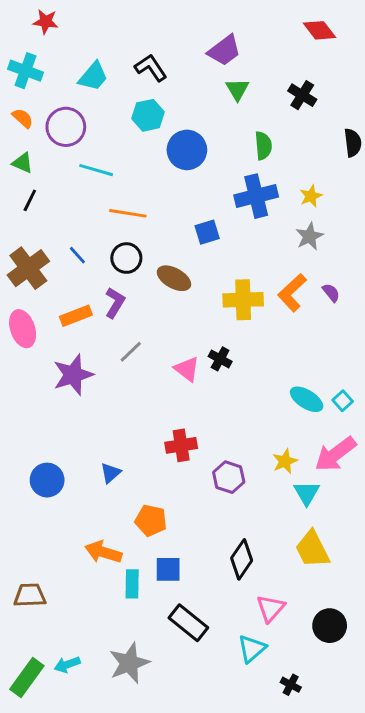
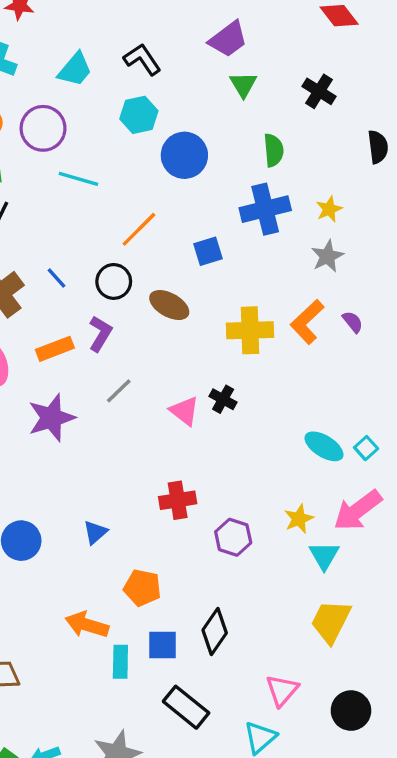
orange line: (128, 213) -> (139, 229), moved, turned -54
yellow trapezoid: (312, 549) -> (331, 621), turned 54
black diamond: (242, 559) -> (215, 631), moved

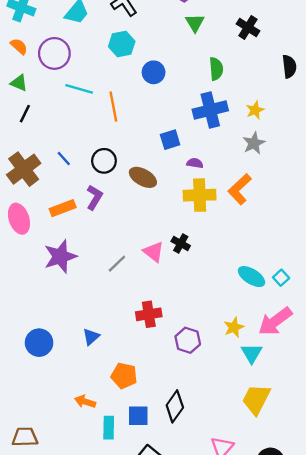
blue circle: (184, 155) -> (154, 72), size x0.7
orange line: (139, 229) -> (113, 107), moved, turned -56
purple semicircle: (353, 322) -> (195, 163), moved, turned -42
gray line: (119, 391) -> (117, 264), moved
orange arrow: (87, 625) -> (85, 402), size x0.7

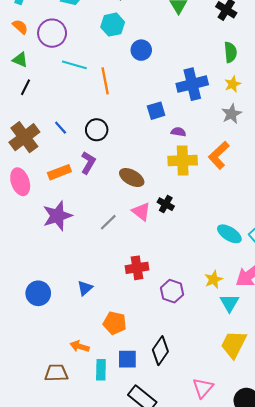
green semicircle: (216, 69) -> (230, 52), moved
brown ellipse: (143, 177) -> (132, 178), moved
brown trapezoid: (25, 437) -> (56, 373), moved

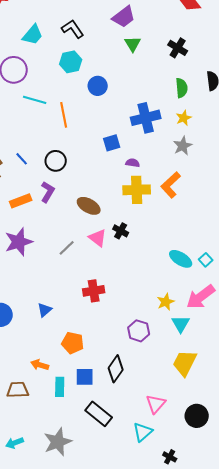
purple hexagon: (172, 291) -> (139, 331), moved

